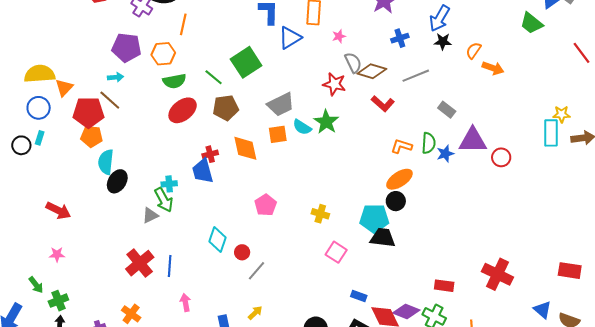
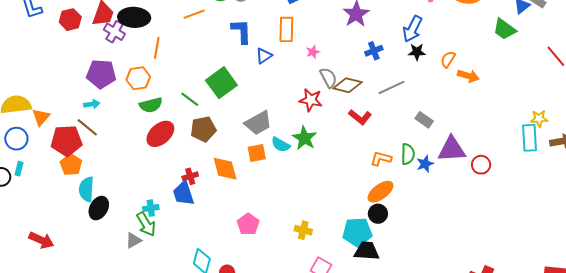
blue triangle: (290, 38) -> (264, 56), size x0.7
orange pentagon: (92, 137) -> (71, 165), turned 30

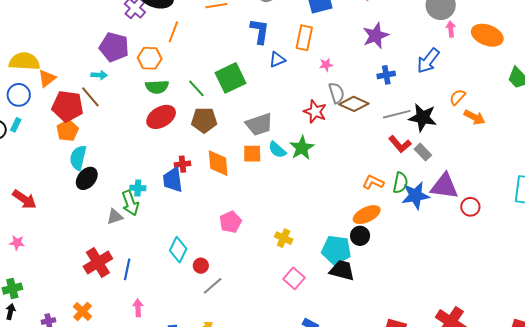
black star: (417, 52) -> (423, 118), moved, size x1.6
red L-shape: (360, 117) -> (400, 144), moved
blue star: (425, 164) -> (416, 195), size x1.6

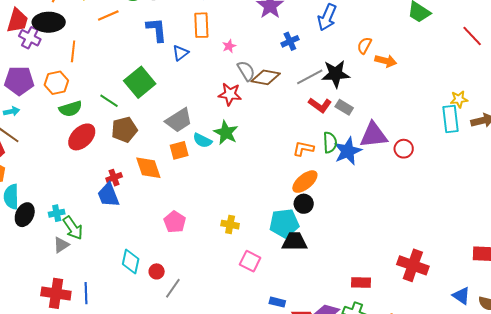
cyan cross: (138, 188) -> (57, 213), moved
red cross: (98, 262) -> (56, 293), turned -36

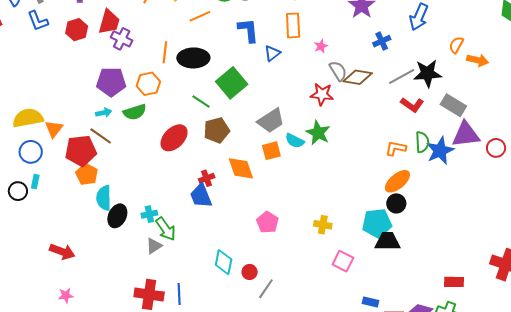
black ellipse: (49, 22) -> (193, 58), moved
gray rectangle: (344, 107) -> (453, 105), moved, size x1.4
green semicircle: (71, 109) -> (135, 112), moved

